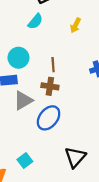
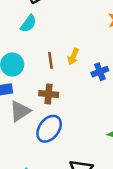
yellow arrow: (75, 25) -> (73, 56), moved
brown line: (53, 65) -> (50, 60), moved

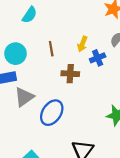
yellow arrow: (73, 56) -> (82, 44), moved
brown cross: (49, 94) -> (70, 74), moved

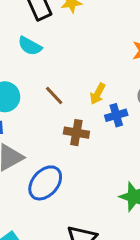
cyan semicircle: (30, 15) -> (30, 46), turned 78
brown line: (51, 49) -> (54, 96), turned -40

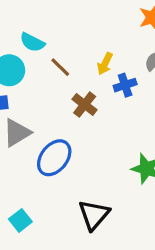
cyan semicircle: (30, 46) -> (32, 42), moved
brown cross: (76, 133) -> (85, 105), turned 30

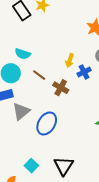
brown line: (60, 67) -> (39, 75), moved
black triangle: (94, 215) -> (64, 166), moved

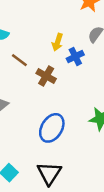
blue ellipse: (47, 124) -> (52, 128), moved

